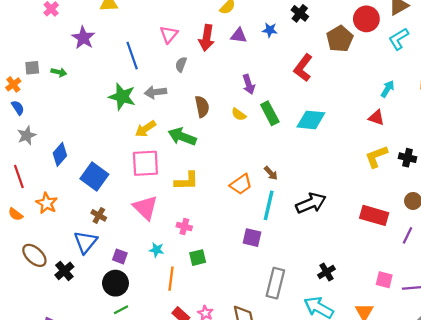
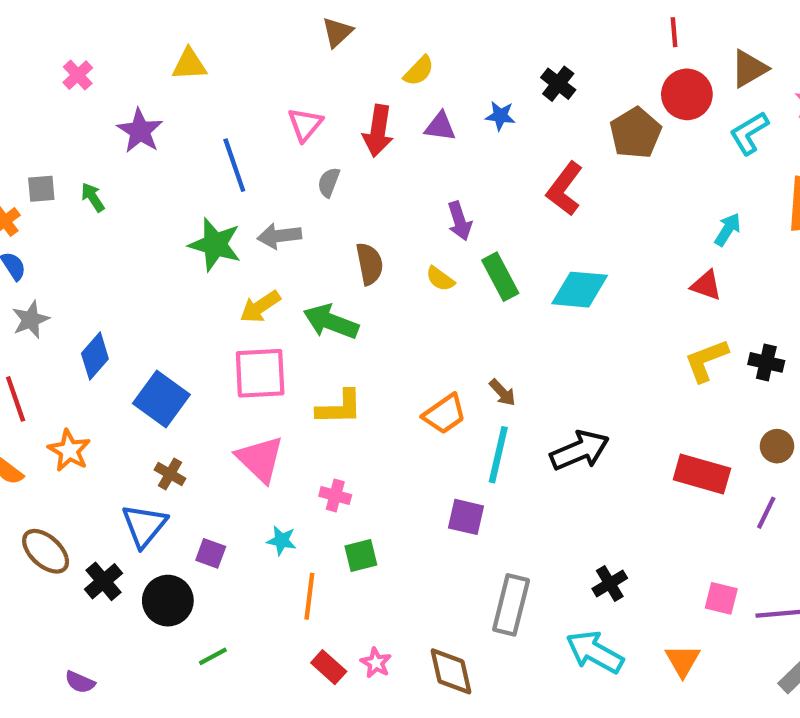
green arrow: (59, 72) -> (93, 197), turned -136
black circle: (115, 283) -> (168, 601), moved

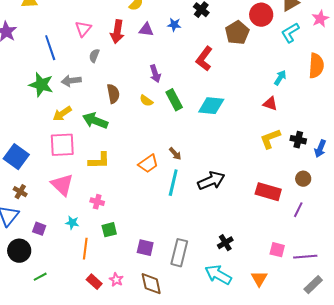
purple square: (466, 517) -> (145, 248), moved

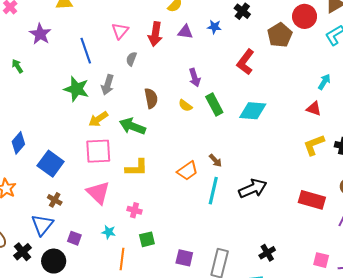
gray arrow: (71, 81) -> (108, 85), turned -66

